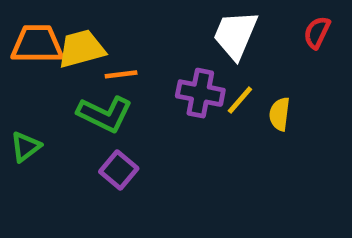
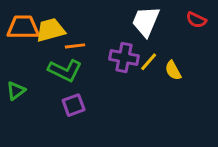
red semicircle: (317, 32) -> (196, 20), turned -90
yellow semicircle: (280, 114) -> (173, 70), turned -36
purple square: (119, 170) -> (74, 105), turned 30

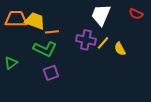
yellow trapezoid: (50, 30) -> (35, 21), turned 35

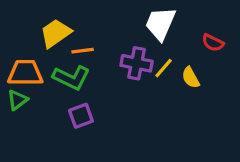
red semicircle: (136, 14) -> (213, 43), moved
orange trapezoid: (16, 19) -> (25, 73), moved
yellow trapezoid: (35, 21) -> (56, 33), turned -55

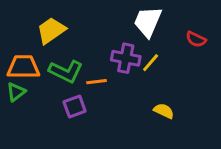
orange line: (83, 51) -> (97, 82), moved
yellow semicircle: (191, 78) -> (164, 111), moved, turned 144

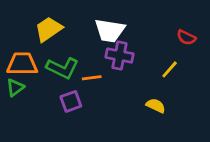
white trapezoid: (148, 22) -> (110, 30), moved, turned -104
yellow line: (151, 63) -> (170, 69), moved

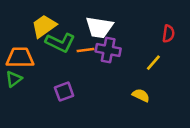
red semicircle: (186, 37) -> (168, 34), turned -108
green L-shape: (62, 68) -> (60, 42), moved
orange line: (92, 78) -> (85, 50), moved

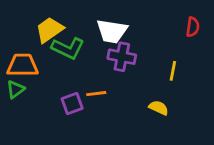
red semicircle: (168, 34) -> (193, 27), moved
orange line: (85, 50) -> (96, 94), moved
yellow line: (153, 63) -> (173, 71), turned -30

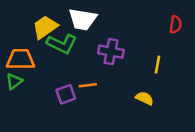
white trapezoid: (112, 31) -> (83, 19), moved

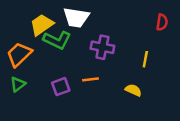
orange trapezoid: (21, 59) -> (19, 54), turned -44
green triangle: (14, 81) -> (18, 84), moved
orange line: (88, 85) -> (91, 79), moved

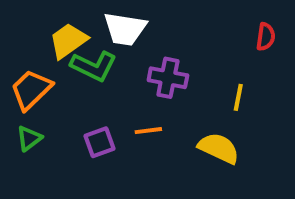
yellow semicircle: (133, 90) -> (219, 148), size x1.5

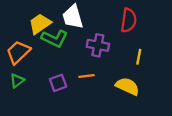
white trapezoid: (125, 29) -> (73, 17), turned 65
red semicircle: (266, 37) -> (129, 20), moved, size x1.5

